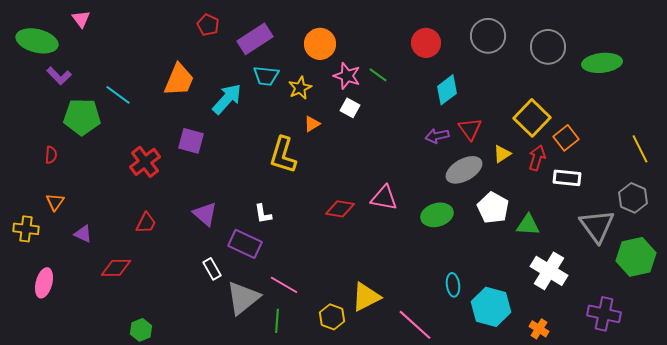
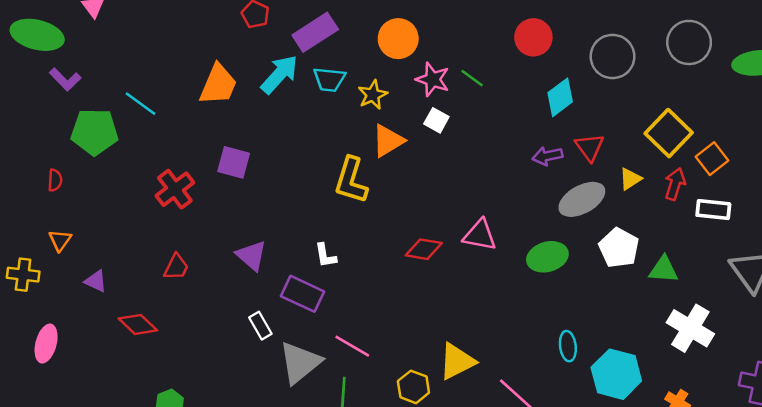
gray circle: (488, 36) -> (613, 56), moved
cyan arrow: (227, 99) -> (280, 74), moved
orange triangle: (312, 124) -> (388, 141), size x1.6
red diamond: (116, 268) -> (138, 324), turned 44

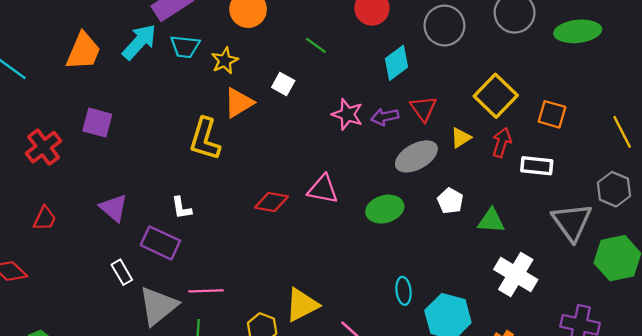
pink star: (433, 79) -> (347, 114), moved
orange square: (712, 159) -> (552, 114), moved, turned -36
white pentagon: (619, 248) -> (450, 201), size x0.7
pink line: (352, 346) -> (206, 291), turned -32

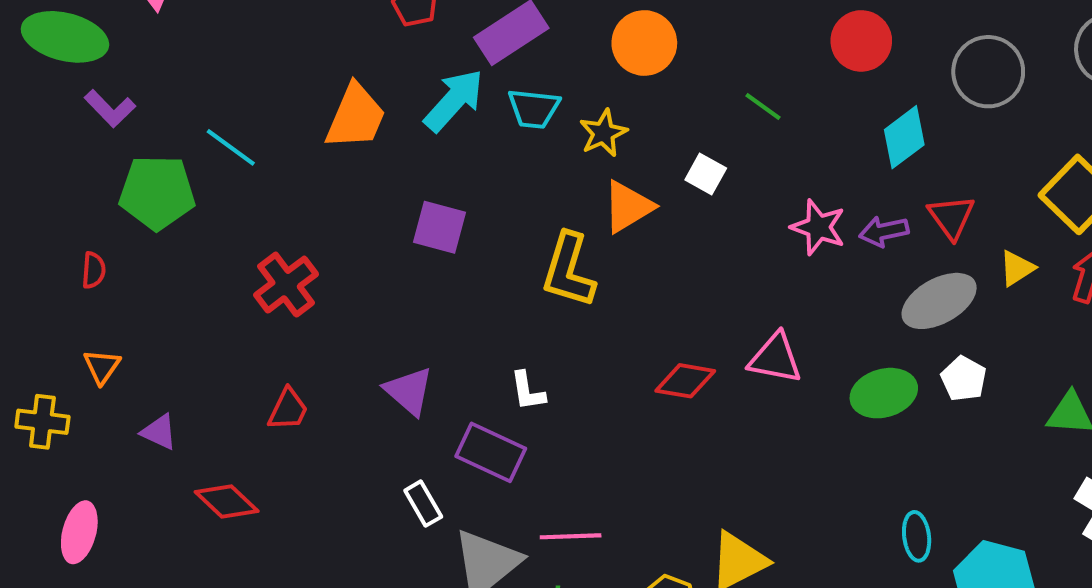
purple square: (97, 123) -> (440, 227), moved
white pentagon: (450, 201) -> (964, 379), moved

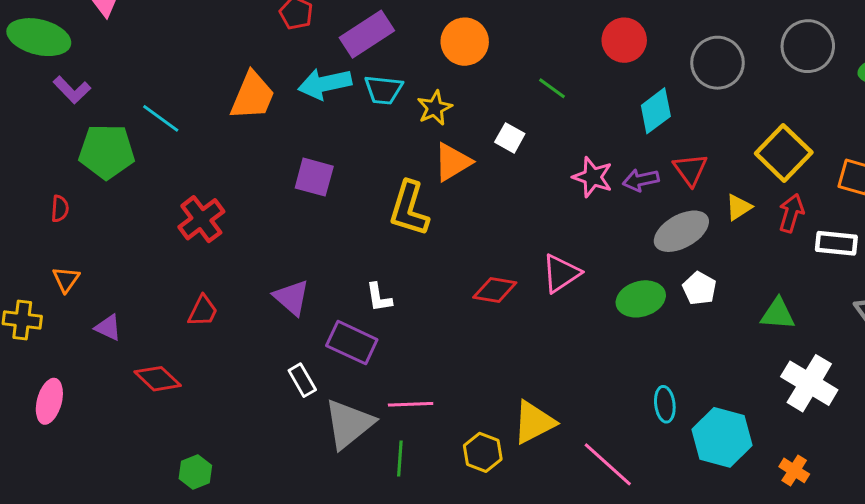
cyan arrow: (454, 100) -> (325, 84), turned -144
pink triangle: (775, 358) -> (561, 273), turned -45

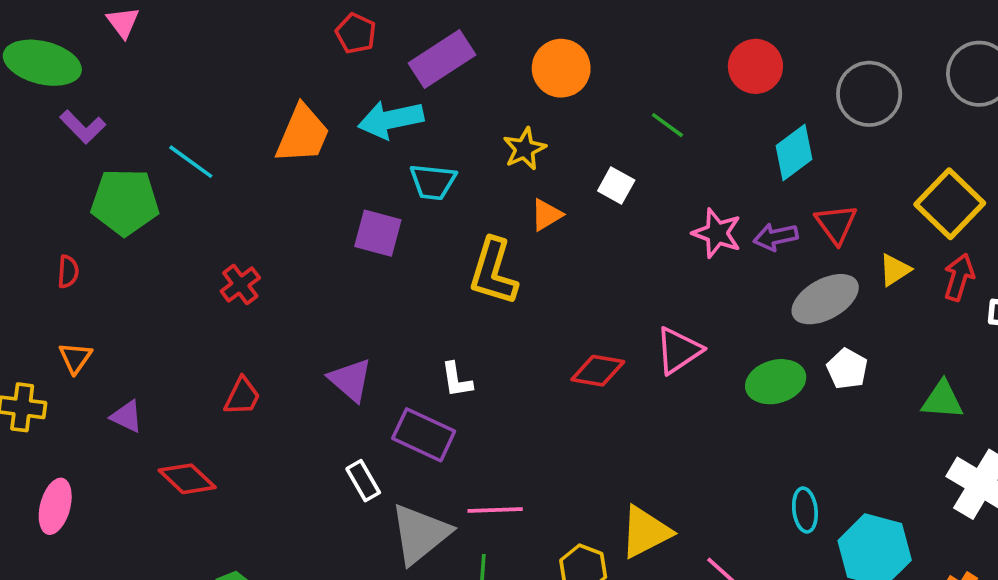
cyan trapezoid: (383, 90) -> (433, 182), moved
orange triangle: (453, 162) -> (546, 215), size x0.7
red cross: (201, 219) -> (240, 285), size x0.7

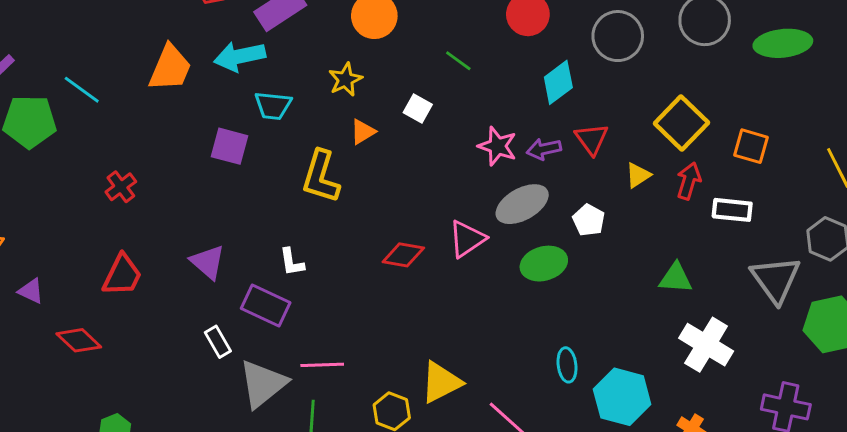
gray ellipse: (825, 299) -> (522, 204), moved
white pentagon: (847, 369) -> (589, 220), moved
red trapezoid: (242, 396) -> (122, 275), size x1.4

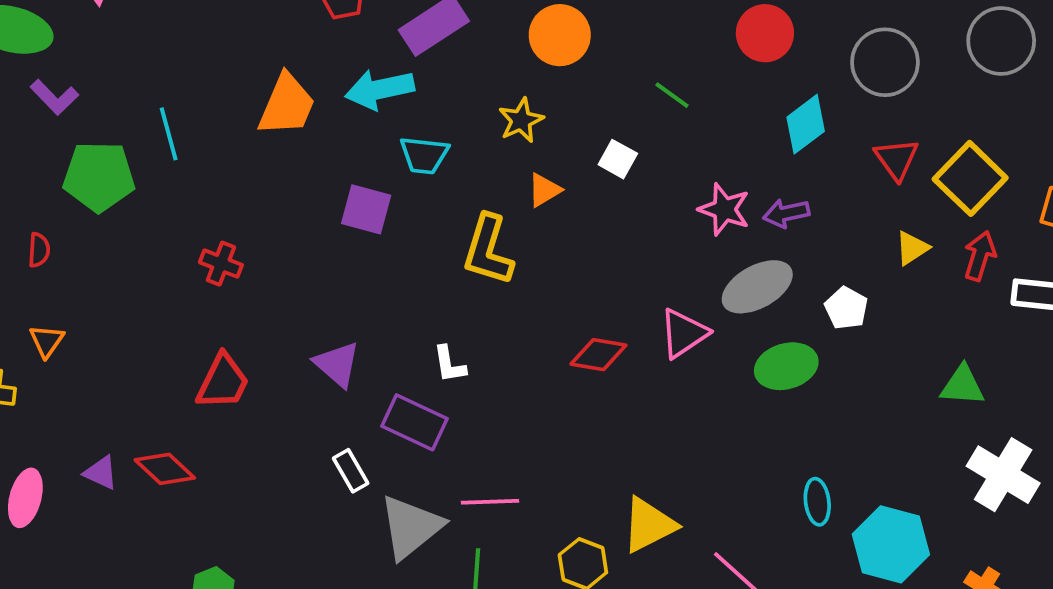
cyan line: (82, 90) -> (169, 134), turned 39
red triangle: (592, 139) -> (897, 159), moved
red cross: (121, 187) -> (221, 264), turned -32
purple triangle: (31, 291) -> (101, 473), moved

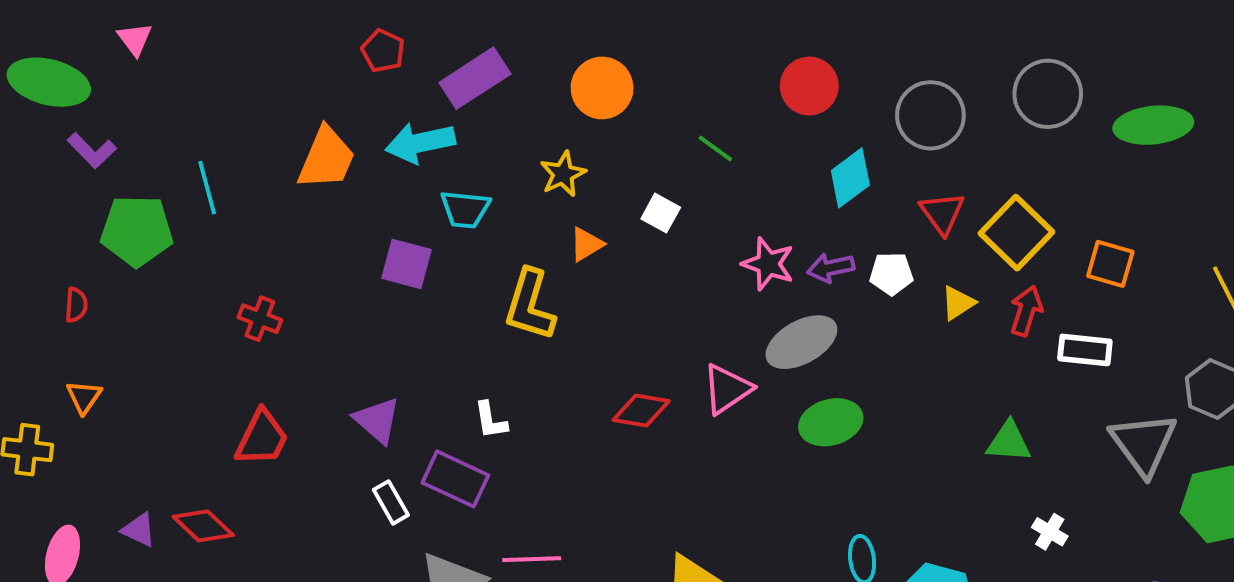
white pentagon: (846, 308) -> (891, 274), moved, turned -30
white rectangle: (351, 471) -> (391, 502), moved
white cross: (1003, 475) -> (1050, 532), size x0.5

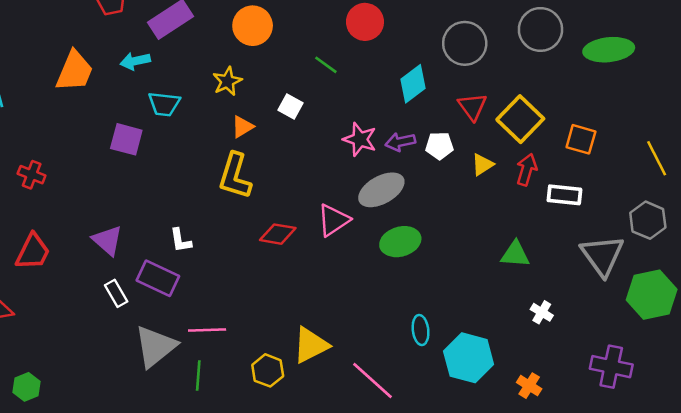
red circle: (809, 86) -> (365, 22), moved
cyan arrow: (420, 143) -> (135, 61), size x0.7
yellow L-shape: (530, 305) -> (235, 176), moved

